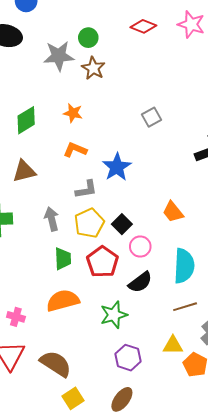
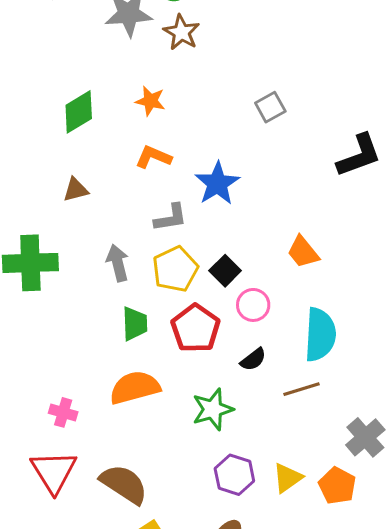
brown triangle: (24, 171) -> (76, 190), size x0.7
black semicircle: (140, 282) -> (253, 359), size x0.7
brown line: (185, 307) -> (301, 389), moved
yellow triangle: (173, 345) -> (287, 478), moved, turned -35

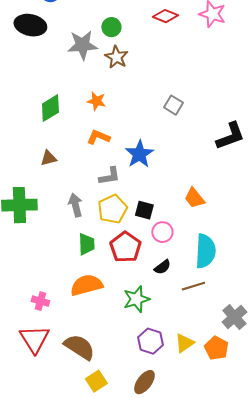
gray square: (270, 107) -> (173, 105), turned -30
black square: (225, 271) -> (144, 210), turned -30

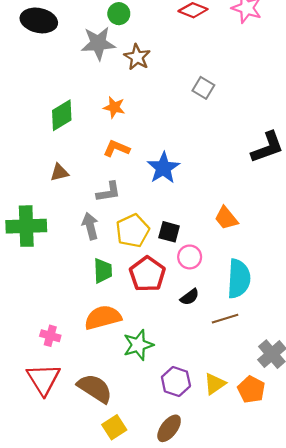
green circle: (111, 27) -> (119, 14), moved
gray square: (173, 105) -> (203, 88), moved
gray L-shape: (109, 176) -> (109, 192), moved
green star: (136, 299) -> (138, 345), moved

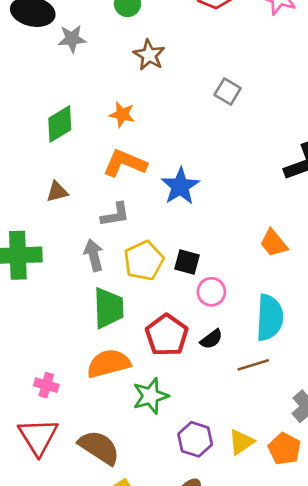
gray star: (98, 43) -> (72, 39), moved, size x0.7
orange L-shape: (117, 148) -> (125, 163), size x1.4
orange trapezoid: (226, 218) -> (274, 243), moved
green trapezoid: (103, 271) -> (109, 308), size x1.4
red pentagon: (147, 274) -> (167, 335), moved

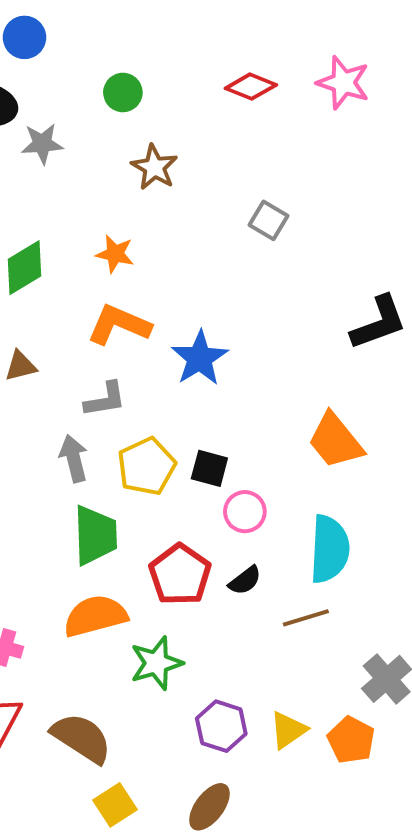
orange trapezoid: (274, 243) -> (335, 441), size x1.4

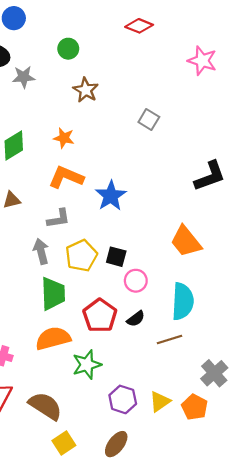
pink star: (343, 83) -> (202, 61), moved
red diamond: (251, 87) -> (139, 26), moved

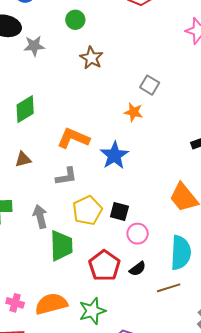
orange star: (64, 138) -> (134, 112), moved
gray arrow: (41, 251) -> (40, 217), moved
orange semicircle: (53, 338) -> (51, 304), moved

